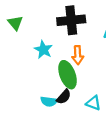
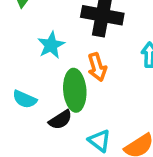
orange arrow: (78, 55) -> (97, 67), turned -30
cyan semicircle: (49, 101) -> (25, 99), moved

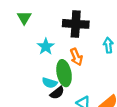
cyan semicircle: (25, 99) -> (50, 83), moved

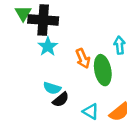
black cross: (76, 24) -> (43, 20), moved
green ellipse: (64, 73) -> (103, 70), moved

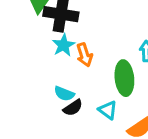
orange arrow: (83, 58) -> (84, 55), moved
cyan triangle: (91, 111) -> (108, 110), moved

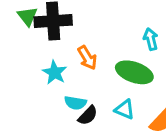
cyan star: (63, 45) -> (55, 72), moved
green ellipse: (124, 78) -> (134, 72), turned -52

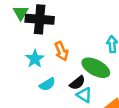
cyan semicircle: (75, 103) -> (47, 84), turned -49
black semicircle: (88, 115) -> (77, 83), moved

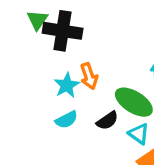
cyan star: (35, 59) -> (67, 85), moved
cyan triangle: (84, 95) -> (139, 134), moved

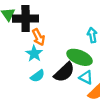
orange arrow: (89, 76) -> (39, 37), moved
black semicircle: (107, 121) -> (64, 72), size x1.5

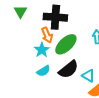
black cross: (26, 19) -> (55, 17), moved
green ellipse: (80, 57) -> (66, 44), moved, turned -70

